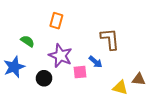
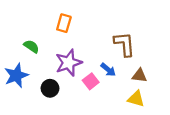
purple star: (60, 56) -> (69, 63), turned 30
pink square: (80, 72) -> (91, 81), turned -32
brown triangle: (139, 79) -> (140, 75), moved

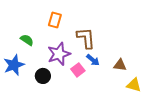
brown L-shape: (124, 44) -> (86, 38), moved
yellow triangle: (136, 99) -> (134, 85), moved

